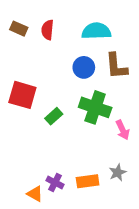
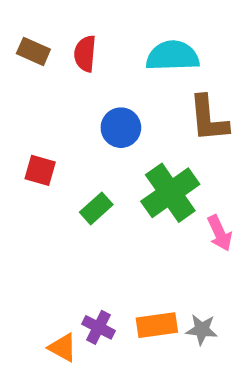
blue circle: (84, 67) -> (121, 128), moved
red square: (22, 95) -> (40, 170), size x0.6
green cross: (95, 107) -> (170, 193), turned 36
gray star: (118, 173) -> (202, 330), moved, turned 30

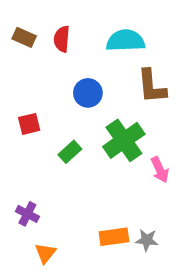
red square: (40, 170) -> (29, 124), turned -30
purple cross: (98, 327) -> (27, 214), moved
orange triangle: (63, 348) -> (45, 253), turned 40

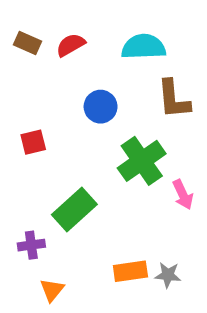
red semicircle: (62, 39) -> (71, 45), turned 55
green rectangle: (70, 152) -> (74, 210), moved, size x1.6
purple cross: (27, 214) -> (31, 245), turned -35

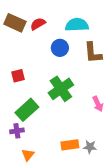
brown rectangle: (28, 43) -> (15, 23), size x1.5
blue circle: (101, 107) -> (60, 48), moved
green cross: (142, 161) -> (61, 89), moved
green rectangle: (74, 210) -> (27, 110), moved

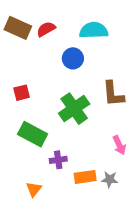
brown L-shape: (93, 53) -> (113, 94), moved
pink arrow: (98, 104) -> (119, 145), moved
green rectangle: (27, 110) -> (33, 134), turned 70
purple cross: (17, 131) -> (58, 160), moved

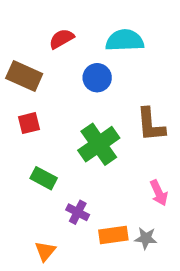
brown rectangle: (18, 28) -> (24, 76), moved
green rectangle: (33, 134) -> (44, 178), size x0.7
purple cross: (58, 160) -> (78, 212), turned 35

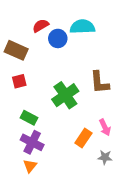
blue circle: (97, 78) -> (58, 38), moved
purple cross: (78, 212) -> (32, 142), moved, size x1.5
orange rectangle: (113, 235) -> (83, 138), moved, turned -48
gray star: (146, 238) -> (105, 157), moved

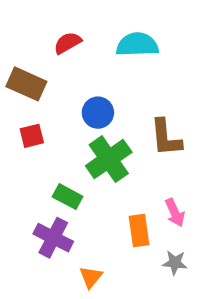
blue circle: (58, 38) -> (98, 113), moved
green rectangle: (29, 118) -> (68, 197), moved
orange rectangle: (83, 138) -> (139, 231), turned -42
orange triangle: (30, 166) -> (91, 277), moved

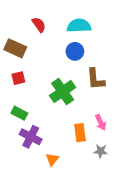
red semicircle: (68, 43) -> (39, 25), turned 84
blue circle: (98, 113) -> (75, 51), moved
green rectangle: (68, 197) -> (19, 113), moved

